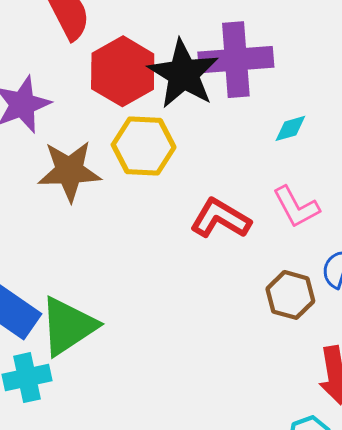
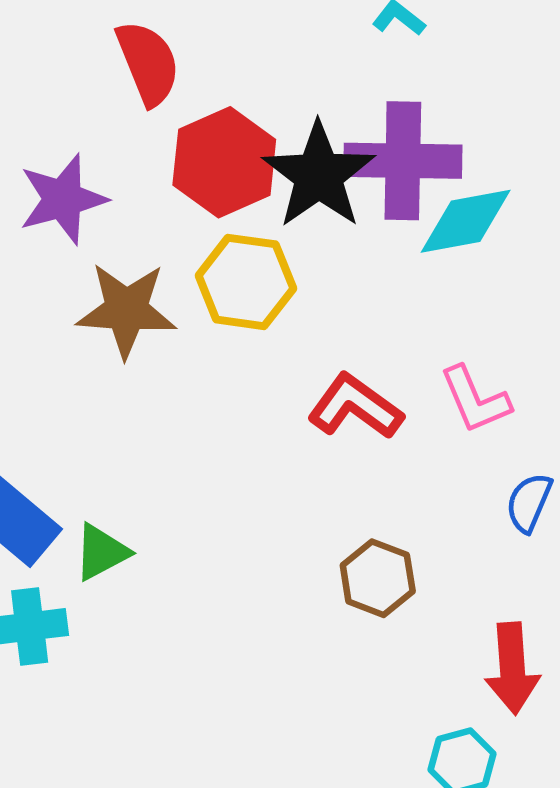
cyan diamond: (290, 128) -> (466, 221), moved, size x1.8
brown hexagon: (290, 295) -> (378, 578), moved
green triangle: (68, 326) -> (101, 552), size x0.6

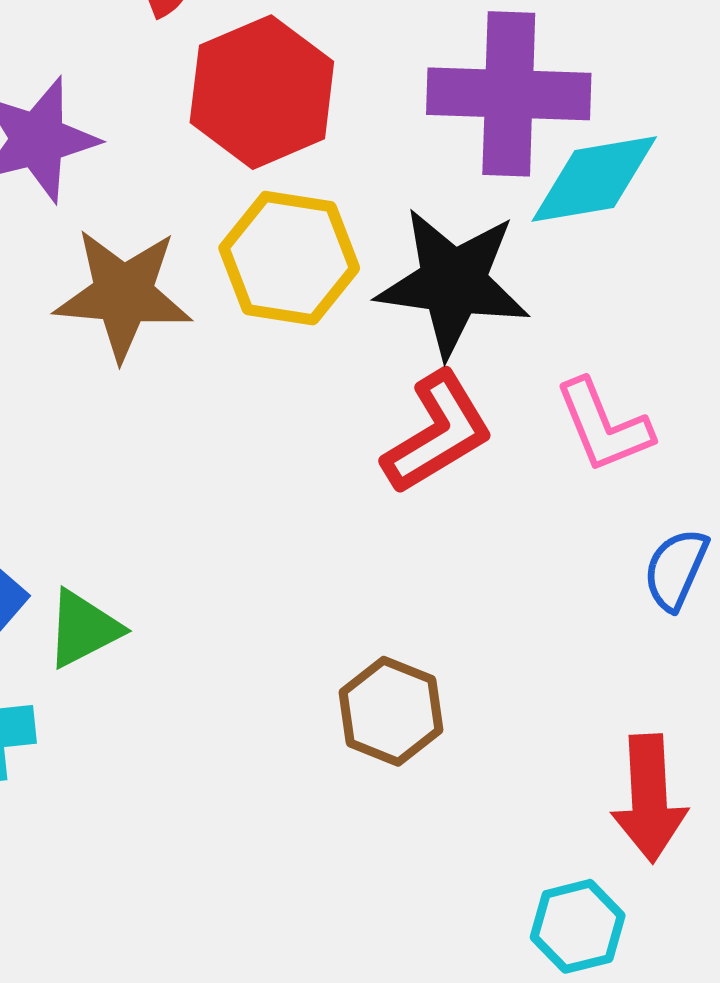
black star: (319, 175) -> (453, 282), moved, turned -30
red L-shape: (355, 407) -> (438, 433), turned 112
brown hexagon: (378, 578) -> (391, 711), moved

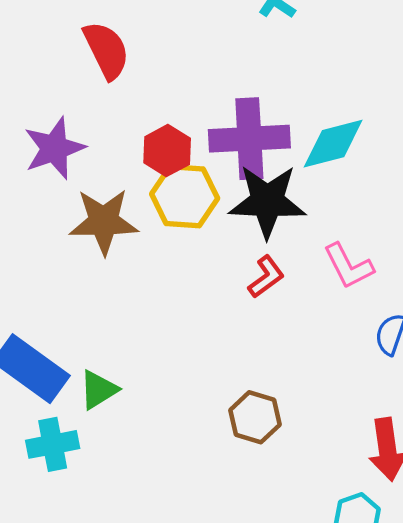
red hexagon: (262, 92) -> (167, 151), moved, size x0.7
purple cross: (509, 94) -> (249, 139), moved
red L-shape: (438, 433) -> (266, 277), size x0.7

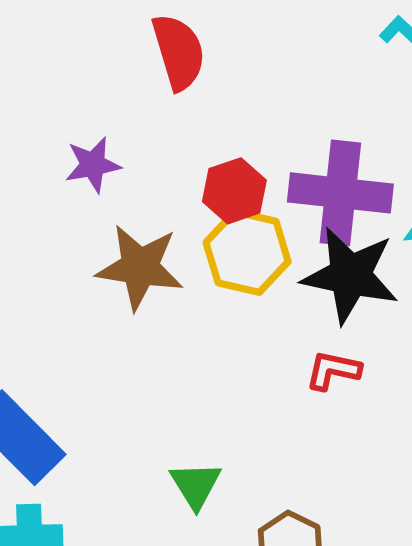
purple star: (54, 148) -> (93, 165), size x0.7
red L-shape: (266, 277) -> (333, 370), turned -141
green triangle: (98, 390) -> (196, 485), moved, turned -39

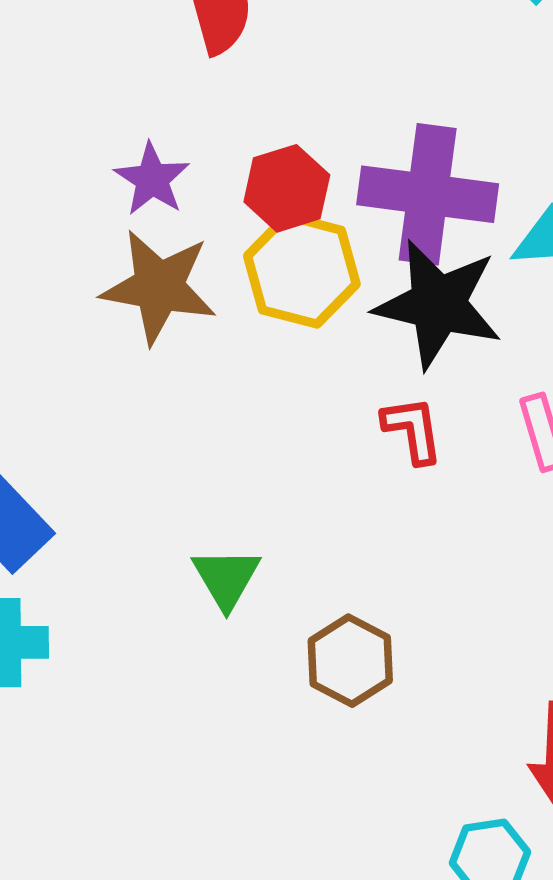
purple star: (93, 165) -> (152, 179), moved, turned -30
red L-shape: (333, 370) -> (413, 430), turned 68

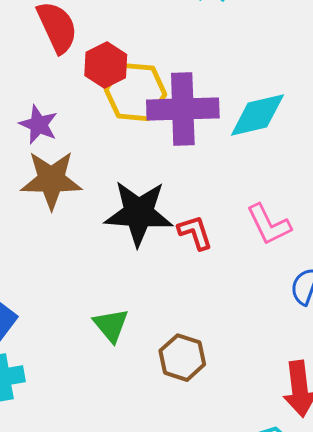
red hexagon: (287, 188) -> (106, 65), moved
yellow hexagon: (302, 270) -> (136, 92), moved
black star: (438, 304) -> (139, 213), moved

